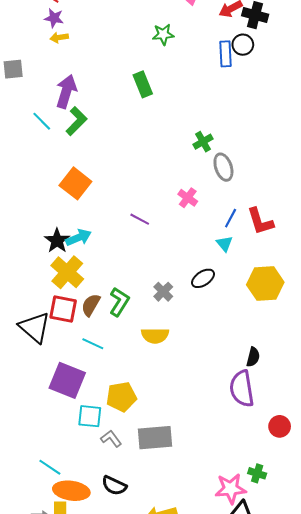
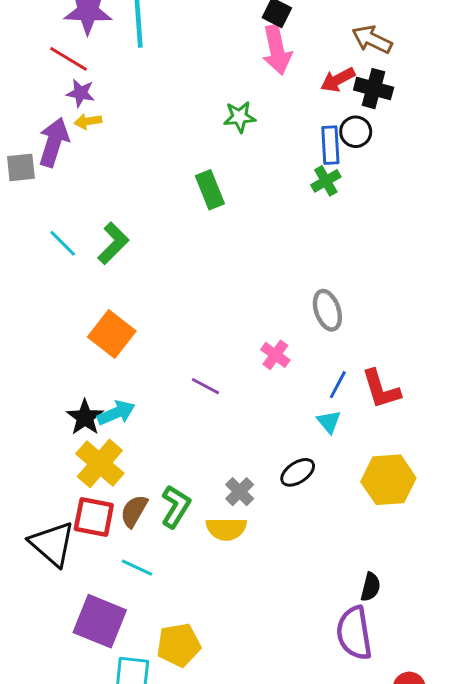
purple arrow: (66, 92) -> (54, 142), moved
green cross: (203, 142) -> (326, 181), moved
yellow semicircle: (155, 336) -> (226, 529), moved

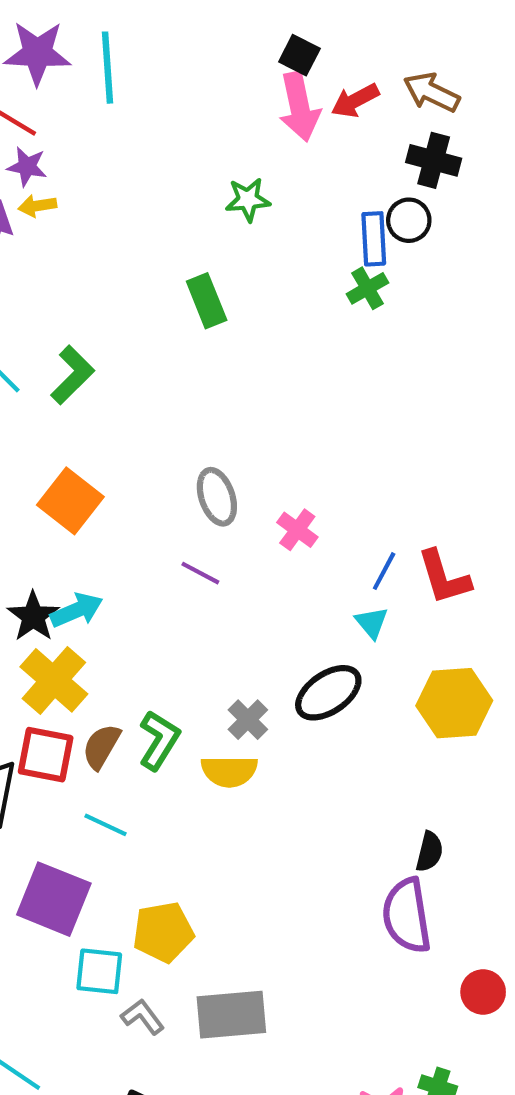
red arrow: (338, 80) -> (355, 101), moved
gray ellipse: (327, 310) -> (217, 497), moved
black ellipse: (298, 472) -> (328, 693), size x1.4

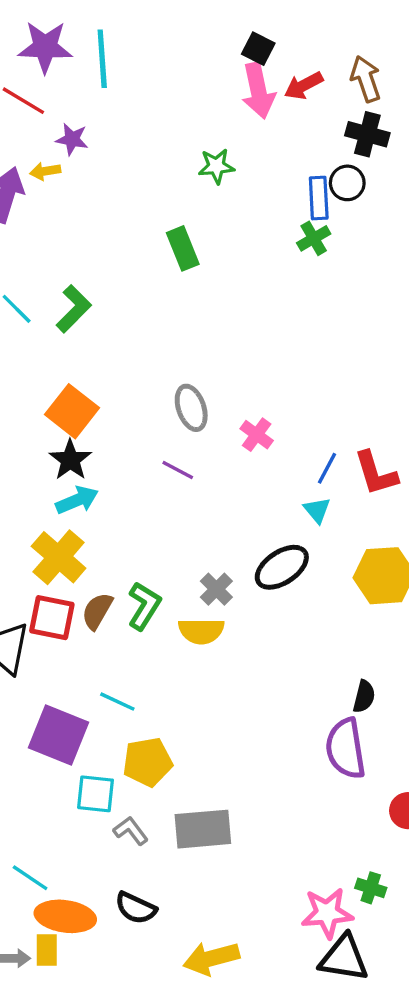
brown arrow: (431, 92) -> (366, 79), turned 45
purple star: (27, 167) -> (72, 139), moved
black star: (33, 616) -> (70, 460), moved
cyan line: (105, 825) -> (117, 702), moved

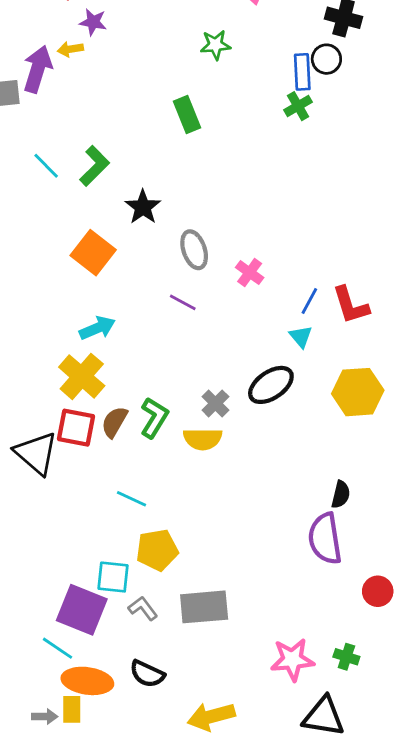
black star: (70, 460) -> (143, 207), moved
purple square: (59, 735) -> (82, 610), moved
pink star: (327, 913) -> (292, 660), moved

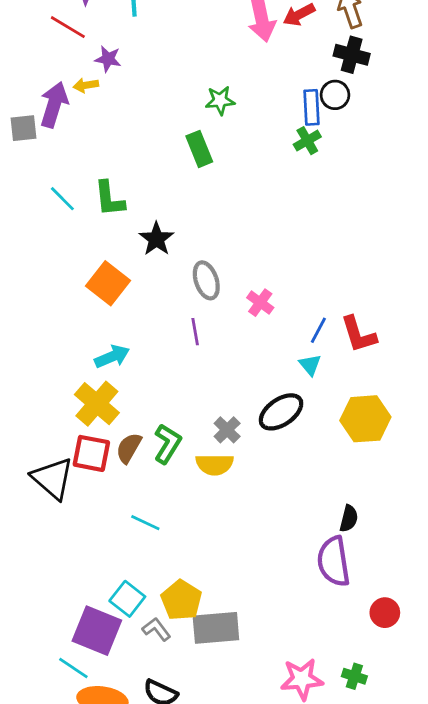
green star: (215, 45) -> (220, 100), moved
green L-shape: (95, 166) -> (109, 199), turned 129
purple line: (183, 302) -> (195, 332), turned 52
yellow pentagon: (157, 550) -> (181, 600), moved, turned -30
cyan square: (113, 577) -> (127, 599), turned 32

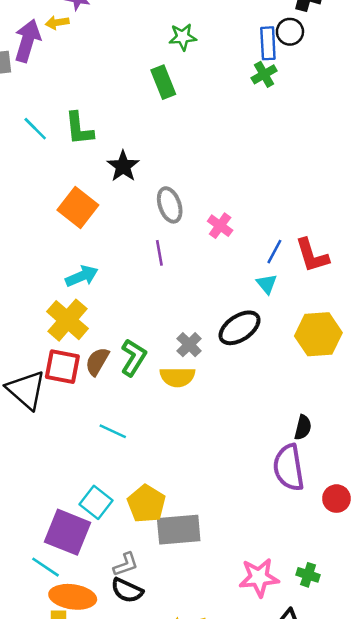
red circle: (385, 613) -> (336, 499), moved
gray L-shape: (156, 629) -> (126, 564), moved, turned 108

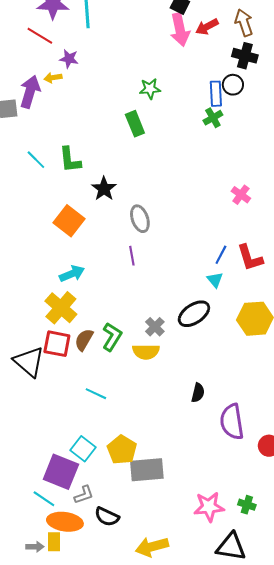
pink cross: (220, 226) -> (241, 195), moved
black semicircle: (303, 427) -> (198, 393), moved
gray L-shape: (126, 564) -> (84, 495), moved

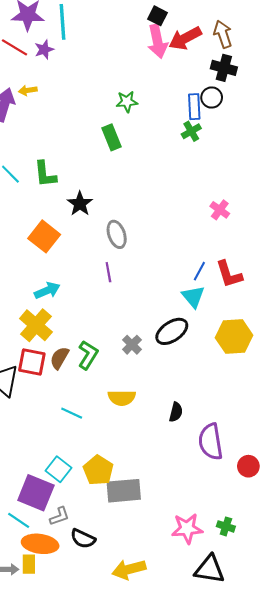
red arrow: (207, 27) -> (185, 38), size x1.4
purple star: (69, 59) -> (44, 50), moved, turned -30
cyan triangle: (215, 280) -> (193, 297), size x1.4
yellow semicircle: (146, 352) -> (122, 398), moved

